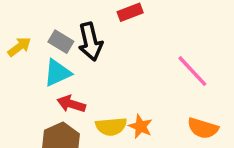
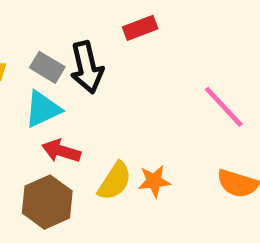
yellow semicircle: (111, 126) -> (115, 181), turned -52
orange star: (141, 126) -> (154, 181), turned -30

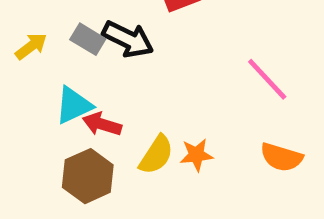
black arrow: (87, 67) -> (128, 39), turned -51
cyan triangle: (43, 109) -> (74, 105), moved

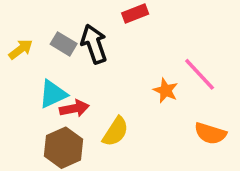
black arrow: (128, 39) -> (94, 44), turned -135
red arrow: (102, 124) -> (74, 108), turned 152
orange star: (196, 155) -> (166, 90), moved, turned 30

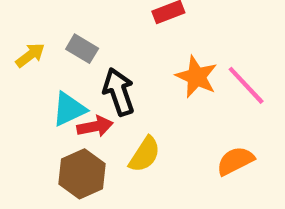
black arrow: (94, 44) -> (119, 92), moved
orange star: (166, 90) -> (196, 77), moved, size x1.4
orange semicircle: (210, 133) -> (235, 161), moved, turned 136

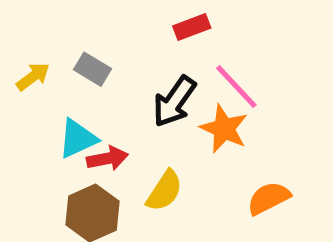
orange star: (196, 77) -> (224, 129), moved
pink line: (246, 85) -> (236, 87), moved
black arrow: (119, 92) -> (174, 101), moved, turned -126

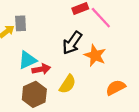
gray rectangle: (93, 69) -> (21, 23), moved, turned 56
pink line: (236, 87) -> (101, 18), moved

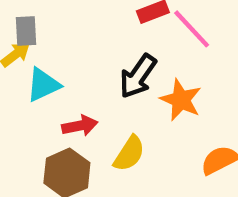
gray rectangle: (21, 23) -> (26, 31), moved
cyan triangle: (27, 60) -> (43, 85), moved

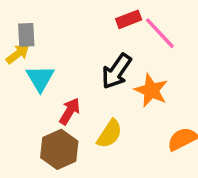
cyan triangle: (43, 85) -> (40, 78), turned -36
red arrow: (80, 126) -> (70, 111), turned -48

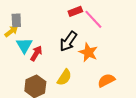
red arrow: (70, 111) -> (36, 53), moved

